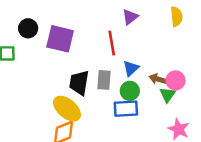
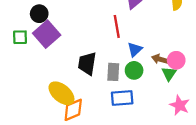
purple square: (60, 39) -> (47, 34), moved, turned 36
gray rectangle: (104, 80) -> (113, 72), moved
yellow ellipse: (67, 109) -> (61, 93), moved
blue rectangle: (126, 109) -> (122, 98), moved

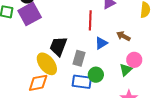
brown arrow: (160, 59) -> (123, 36), moved
green circle: (134, 70) -> (96, 75), moved
yellow ellipse: (61, 93) -> (47, 64), moved

